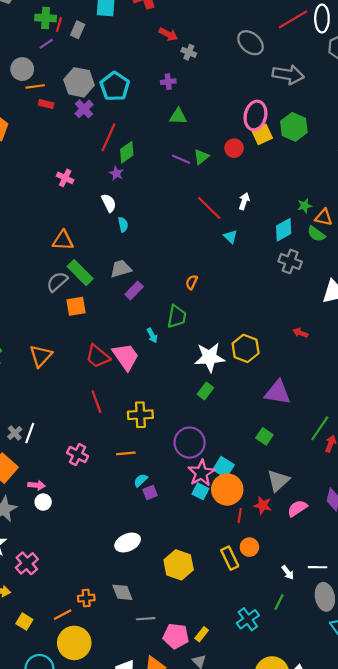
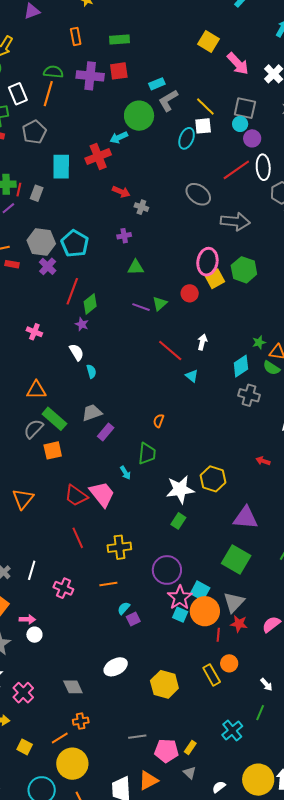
white line: (30, 433) -> (32, 570), moved
green square: (264, 436) -> (236, 559), size x1.8
gray triangle: (278, 481) -> (234, 602), moved
gray diamond: (122, 592) -> (73, 687), moved

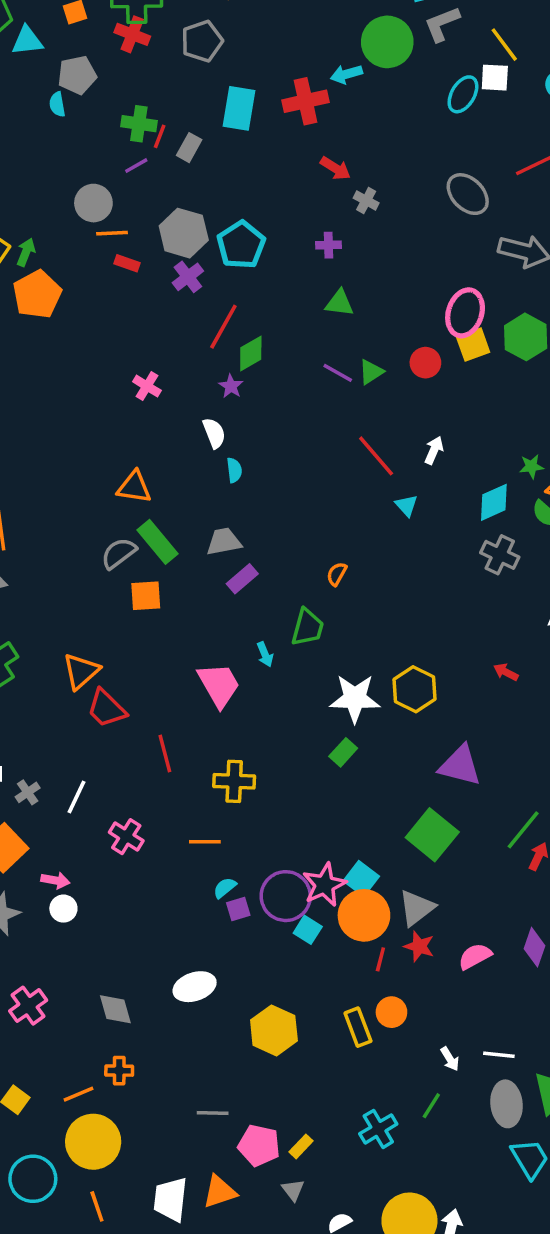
red trapezoid: (76, 496) -> (106, 708), moved
purple circle: (167, 570) -> (286, 896), moved
cyan square: (180, 615) -> (308, 930), moved

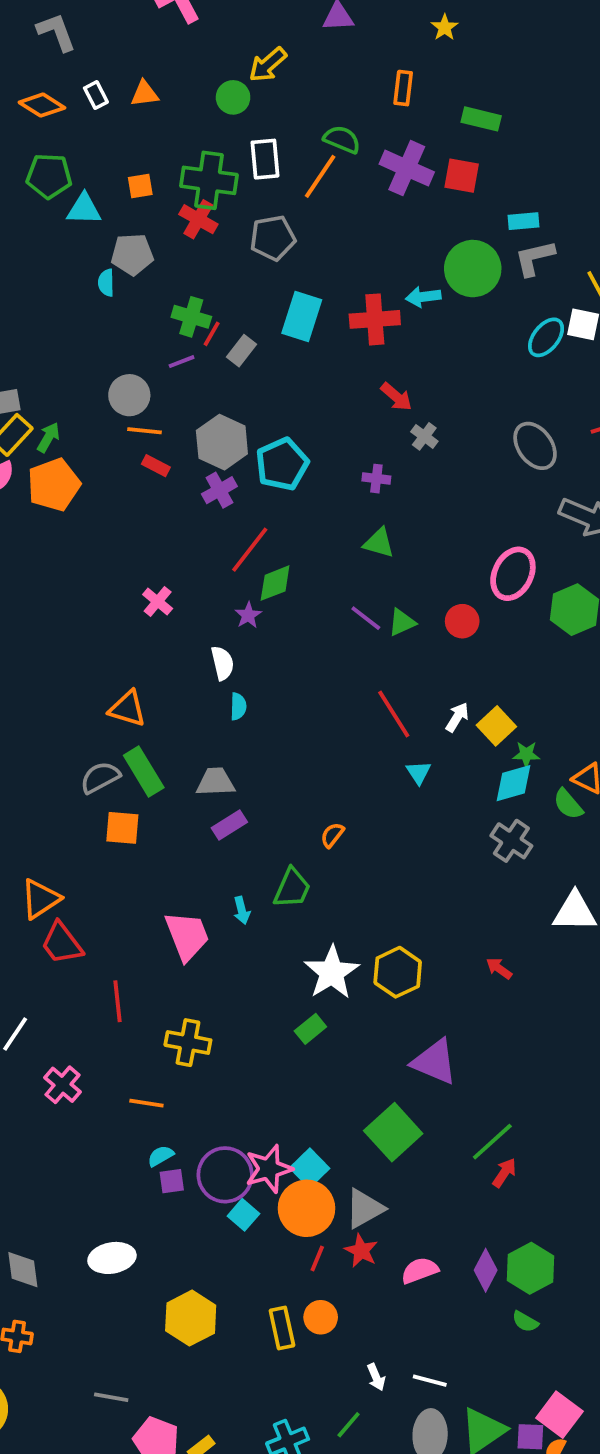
yellow square: (473, 344) -> (496, 726), moved, turned -32
green star: (531, 466) -> (526, 754), moved
white star: (355, 698) -> (332, 972), turned 30

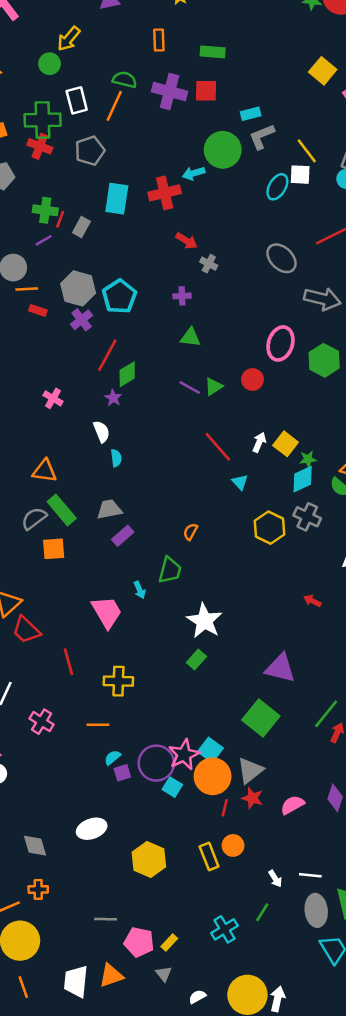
yellow hexagon: (398, 972) -> (269, 528), moved

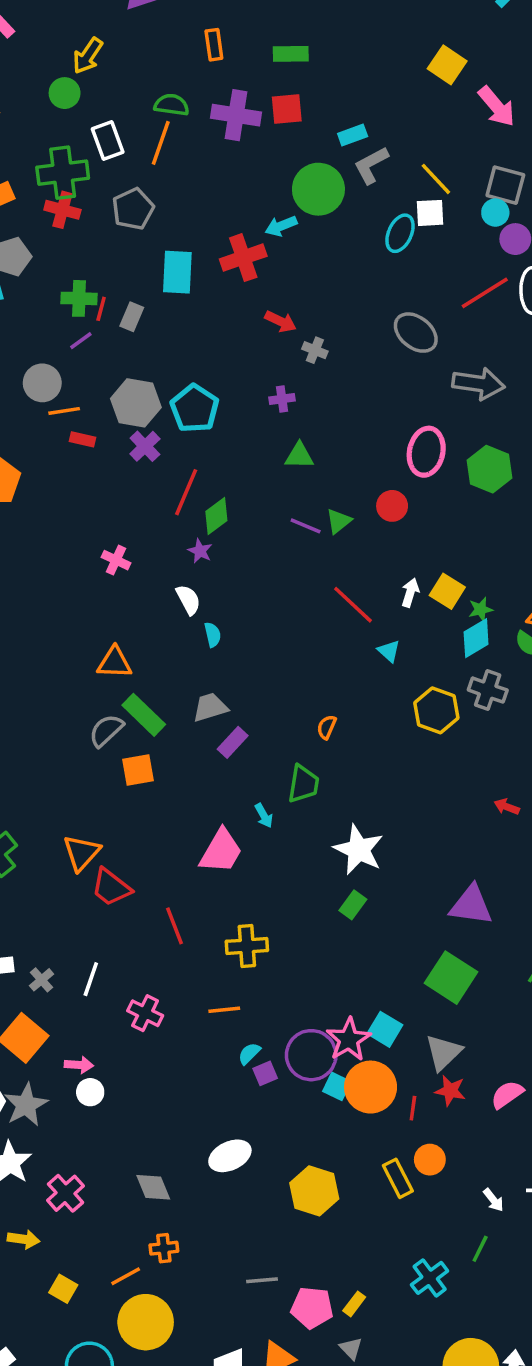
pink trapezoid: (107, 612) -> (221, 851), turned 66
orange circle: (213, 776) -> (371, 1087), moved

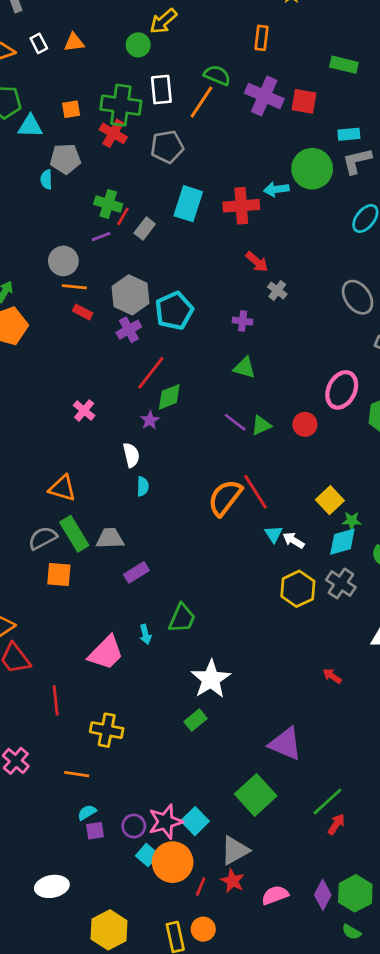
green rectangle: (291, 54) -> (344, 65), moved
white arrow: (410, 593) -> (294, 540), moved, turned -90
gray trapezoid: (210, 707) -> (110, 538), moved
orange semicircle: (327, 727) -> (225, 498), moved, size x2.0
purple circle: (311, 1055) -> (134, 826), size x0.6

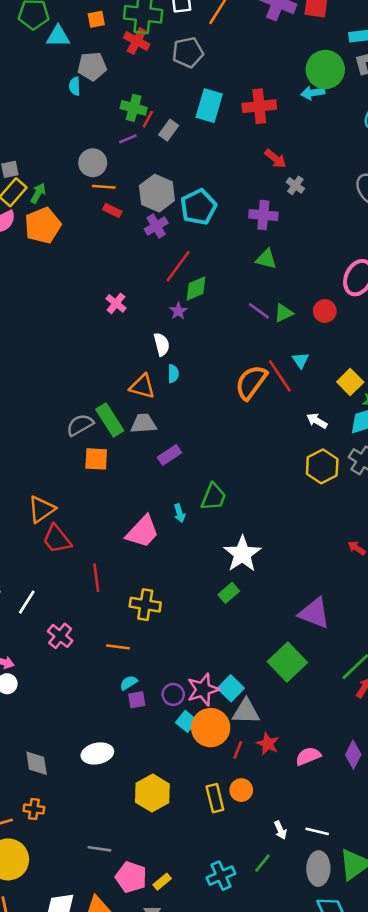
cyan arrow: (276, 189) -> (313, 93), moved
purple cross: (243, 321) -> (263, 215), size x1.5
orange triangle: (62, 488) -> (142, 386), moved
cyan triangle: (274, 534) -> (301, 360), moved
gray triangle: (235, 850) -> (246, 712), moved, turned 32

